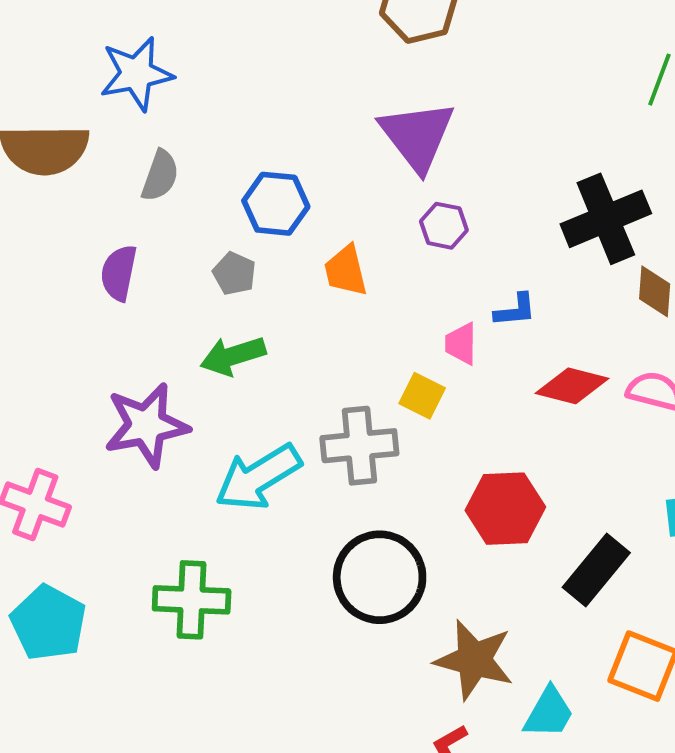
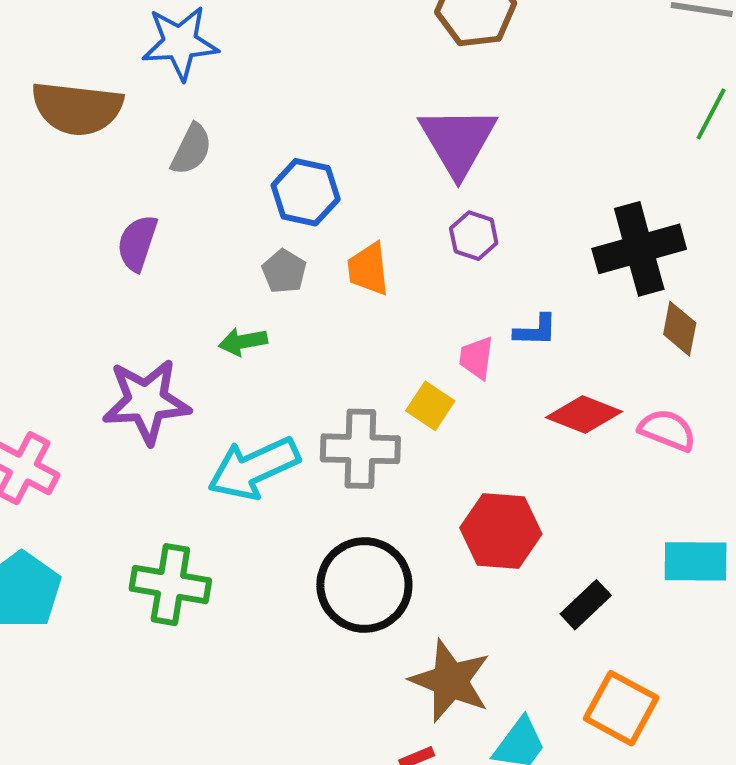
gray pentagon: (234, 274) -> (284, 271), moved
green arrow: (233, 356) -> (243, 342), size x0.7
black rectangle: (596, 570) -> (586, 605), size x0.7

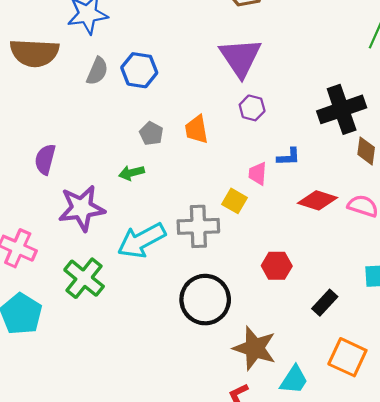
blue hexagon: (306, 192) -> (139, 70), moved
purple semicircle: (137, 243) -> (45, 159), moved
red hexagon: (501, 531) -> (277, 266), size x0.7
green cross: (170, 585) -> (84, 278), moved, turned 33

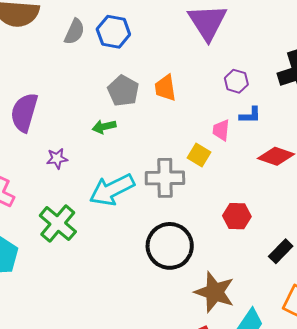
purple hexagon: (252, 108) -> (236, 81), moved
gray pentagon: (151, 134) -> (123, 91), size x1.4
purple semicircle: (45, 159) -> (24, 112), size x1.4
purple star: (82, 208) -> (57, 159), size x0.5

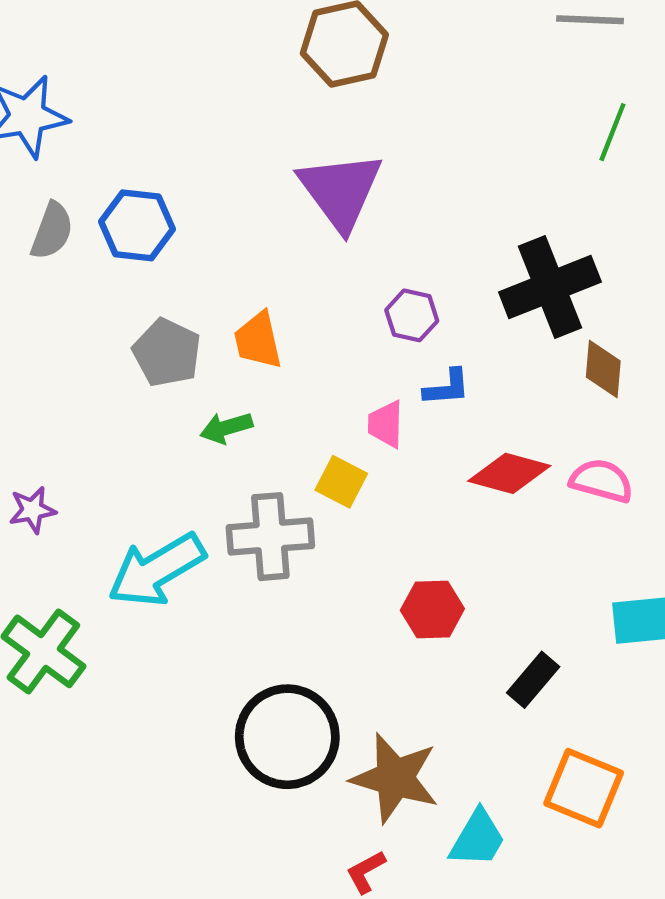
green arrow: (104, 127) -> (226, 428), moved
black circle: (170, 246) -> (287, 737), moved

